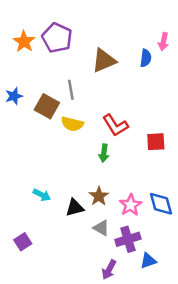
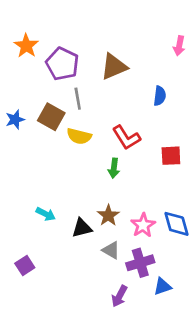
purple pentagon: (57, 38) -> (62, 64), moved
blue semicircle: (146, 58) -> (160, 96), moved
blue star: (14, 96) -> (15, 120), moved

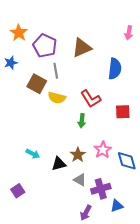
blue semicircle: (160, 96) -> (115, 69), size x1.5
blue star: (15, 120) -> (11, 63), moved
pink star: (143, 225) -> (103, 150), moved

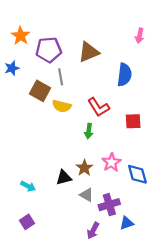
purple pentagon: (45, 46) -> (49, 50), turned -30
cyan arrow: (33, 154) -> (28, 186), moved
purple square: (18, 191) -> (27, 222), moved

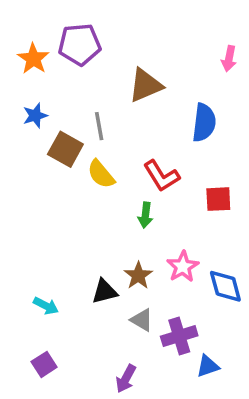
purple pentagon: (49, 50) -> (80, 44), moved
blue star: (12, 68) -> (35, 116), moved
yellow semicircle: (62, 106) -> (101, 174), turned 36
purple arrow: (93, 231) -> (126, 379), moved

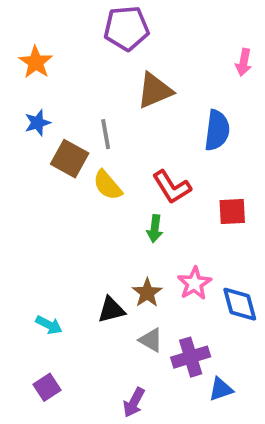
purple pentagon: (80, 44) -> (126, 28), moved

